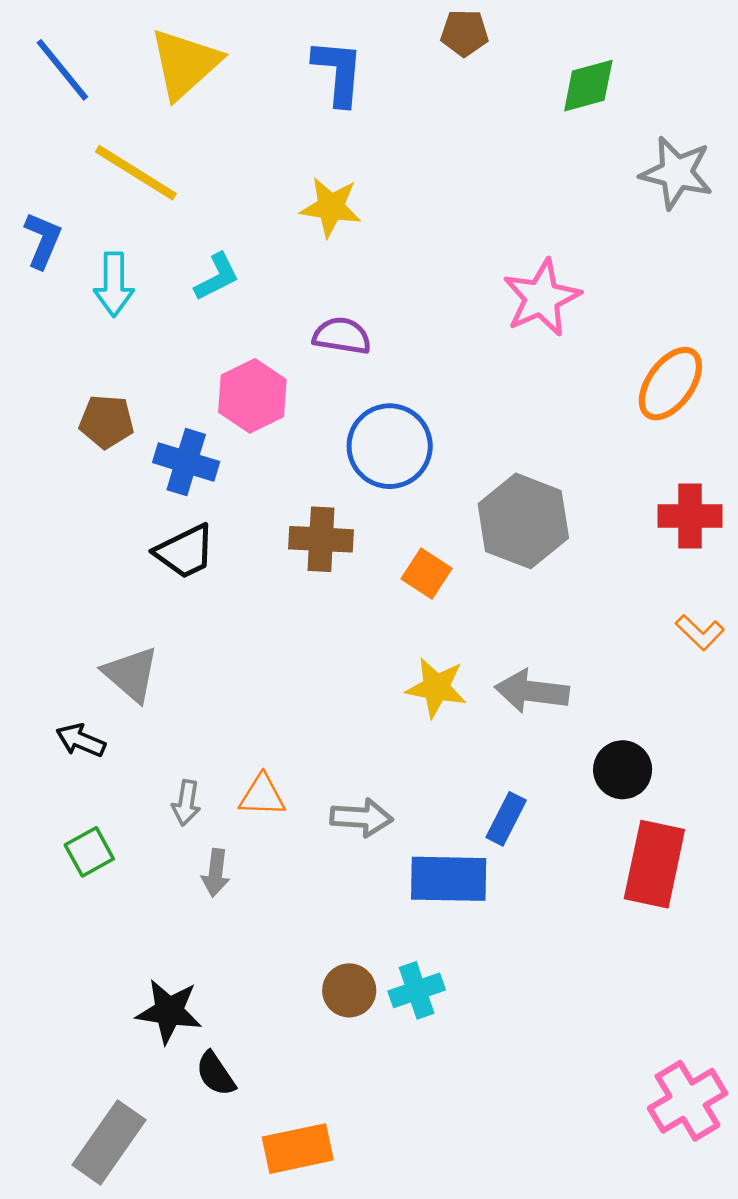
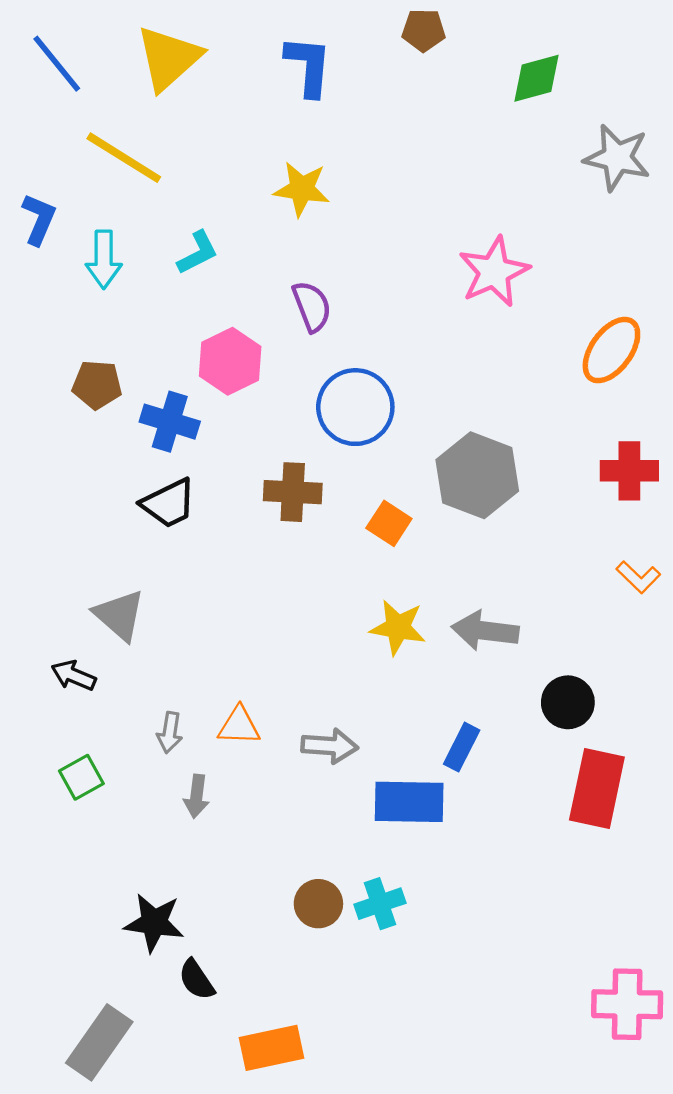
purple semicircle: (342, 336) -> (312, 306), turned 60
pink cross: (688, 1101) -> (627, 1004), turned 32

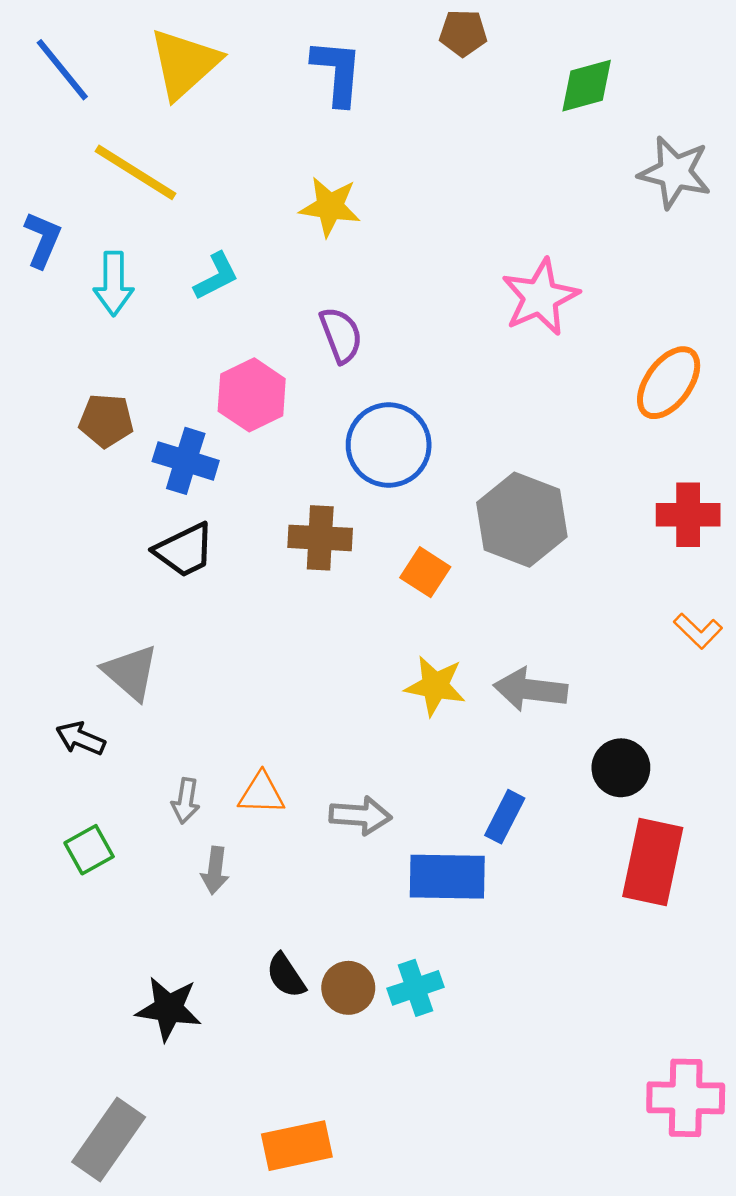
black semicircle: (197, 980) -> (286, 976), moved

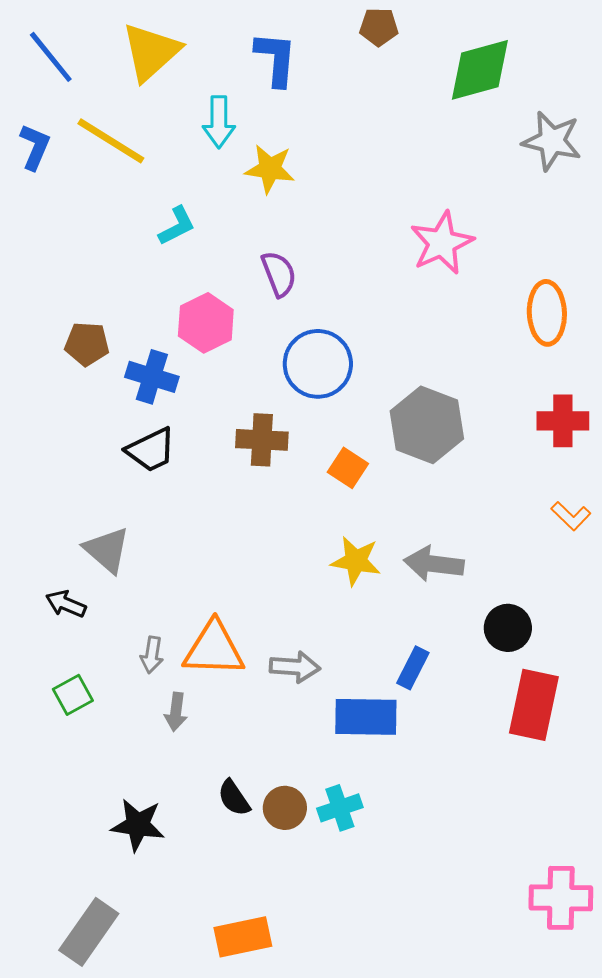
green diamond: (587, 86) -> (480, 70), size x1.4
blue L-shape: (43, 240) -> (35, 147), moved
cyan arrow: (114, 284) -> (219, 122), moved
orange ellipse: (669, 383) -> (547, 313), turned -38
orange triangle: (261, 793) -> (214, 649), size x1.6

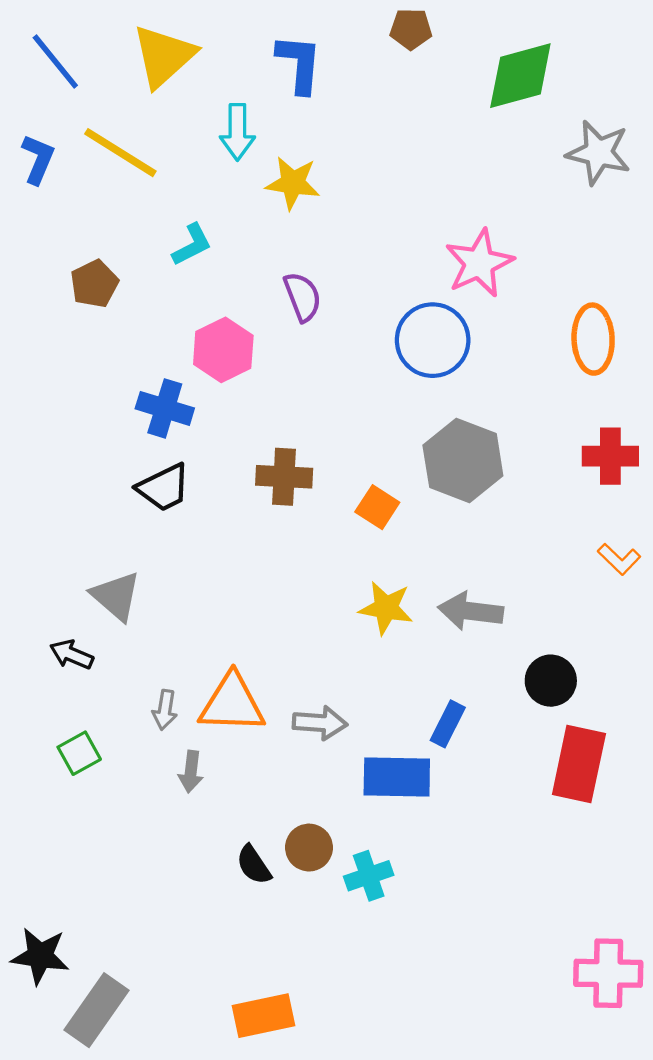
brown pentagon: (87, 344) -> (94, 284), moved, turned -30
blue circle: (318, 364) -> (433, 340), moved
brown circle: (285, 808) -> (309, 848), moved
black star: (138, 825) -> (40, 956), moved

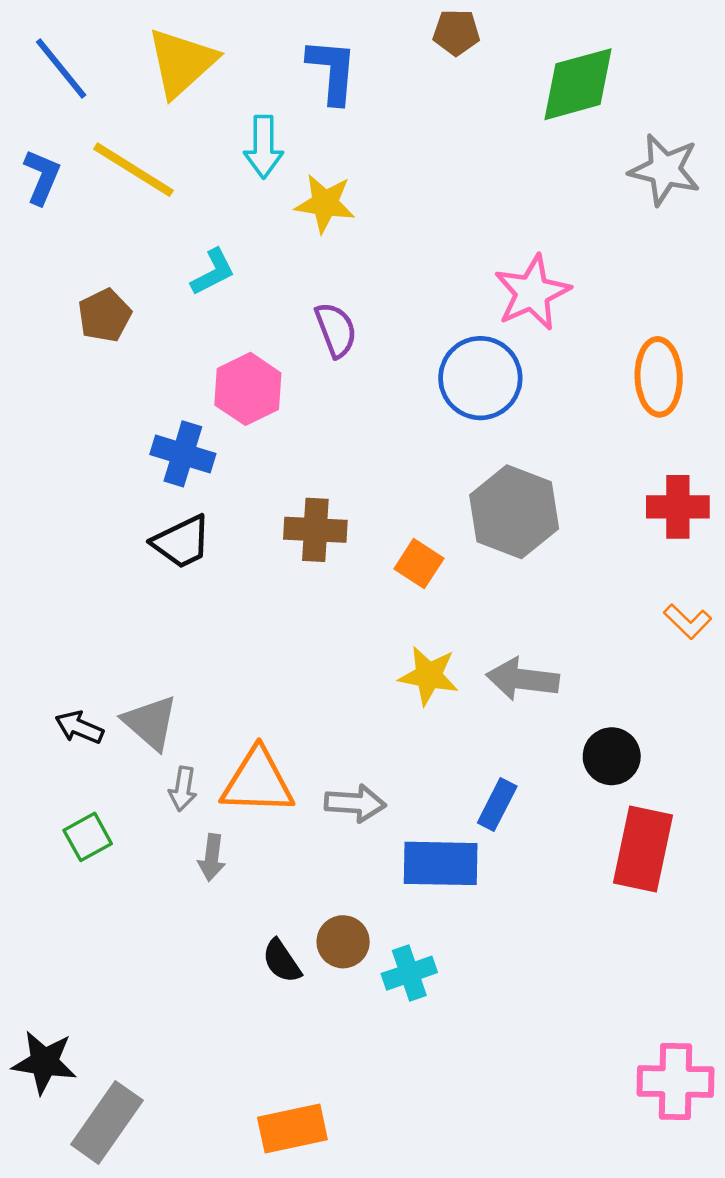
gray triangle: (116, 596) -> (150, 723), moved

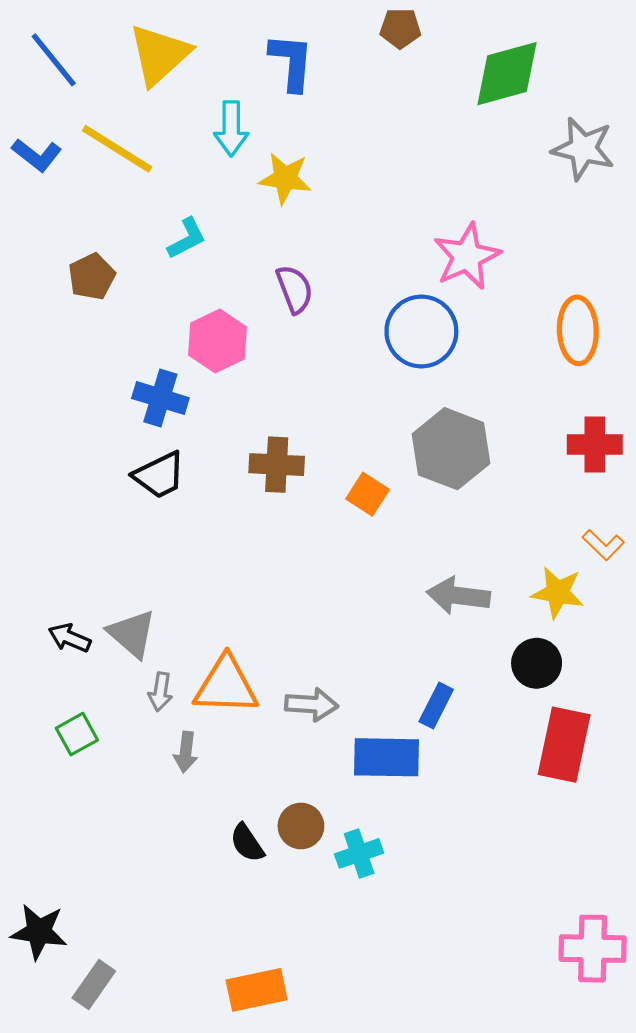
blue L-shape: (42, 177) -> (37, 155), turned 105
yellow star: (429, 676) -> (558, 592), moved
gray rectangle: (107, 1122) -> (94, 984), size x0.7

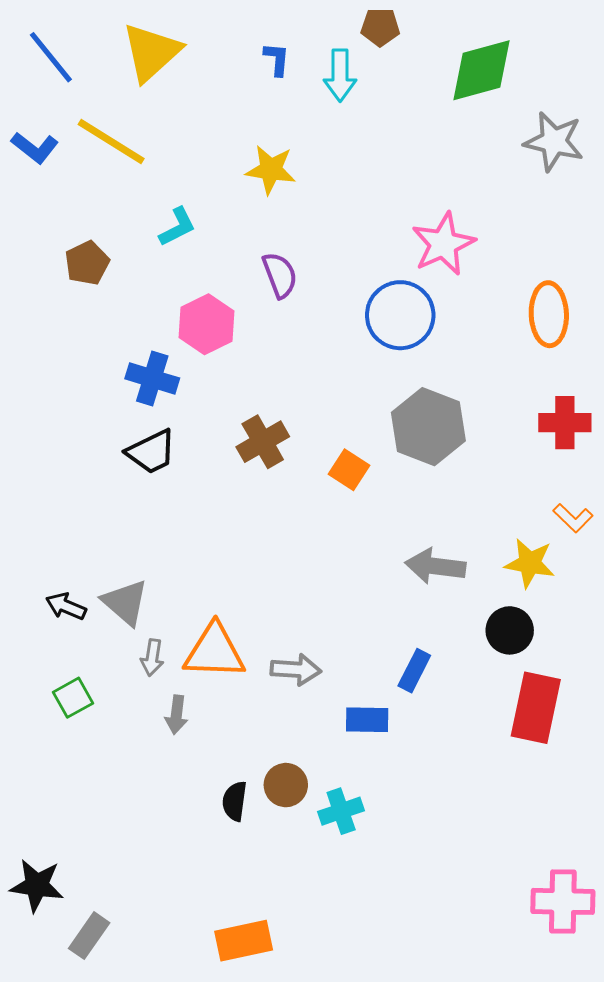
blue L-shape: (291, 62) -> (277, 59), size x0.6
cyan arrow: (231, 129) -> (340, 75), moved
brown cross: (277, 465) -> (263, 442), turned -33
blue rectangle: (387, 757) -> (367, 720), size x0.7
black semicircle: (247, 843) -> (235, 801), turned 42

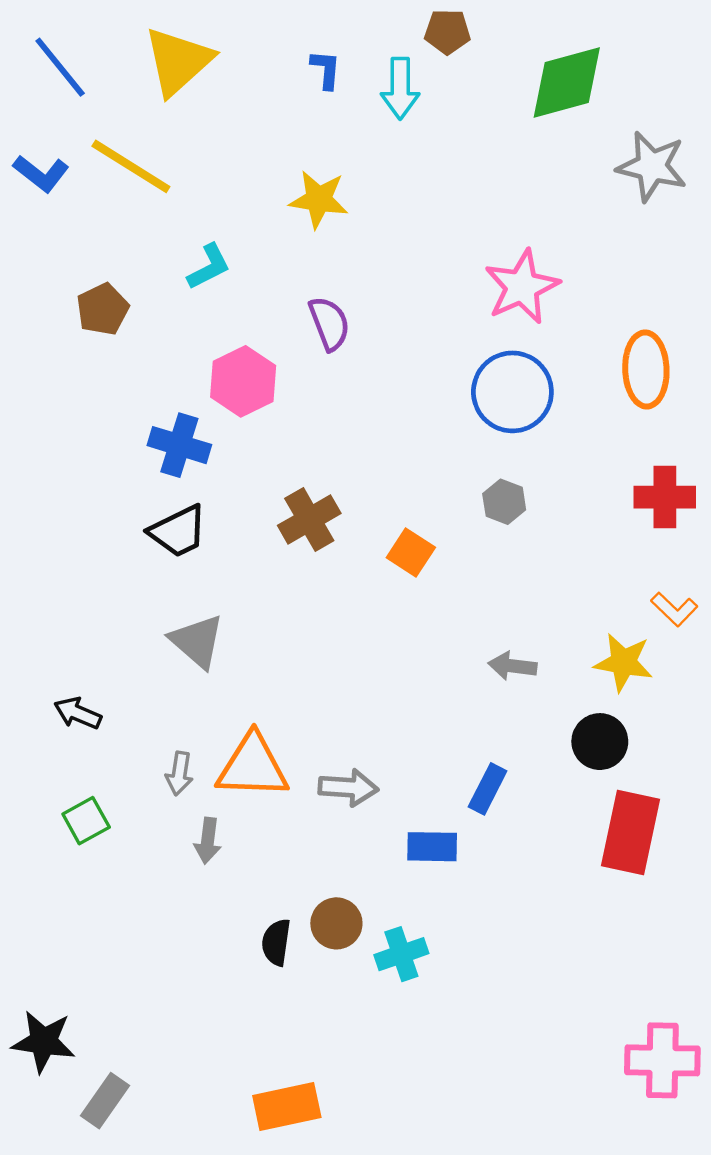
blue circle: (400, 315) -> (512, 392), moved
gray hexagon: (428, 427) -> (504, 502), size x0.5
gray arrow: (435, 566) -> (512, 666), size x0.7
gray triangle: (125, 602) -> (197, 641), moved

